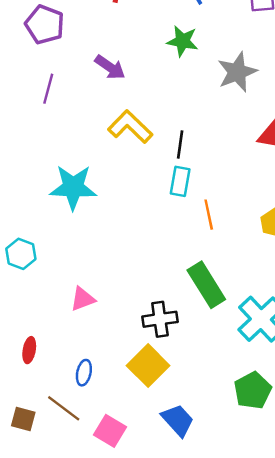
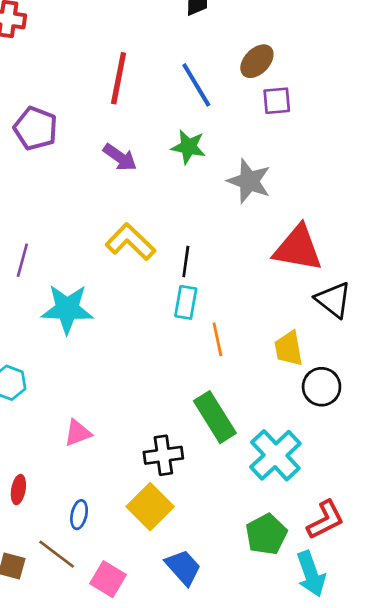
purple arrow: (110, 67) -> (120, 157), moved
gray star: (237, 72) -> (249, 181), turned -30
purple line: (48, 89) -> (22, 260), moved

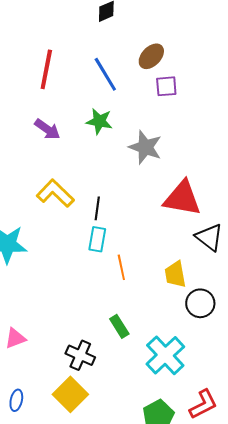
green rectangle: (215, 417) -> (119, 326), size x0.6
black cross: (163, 455) -> (80, 355), turned 32

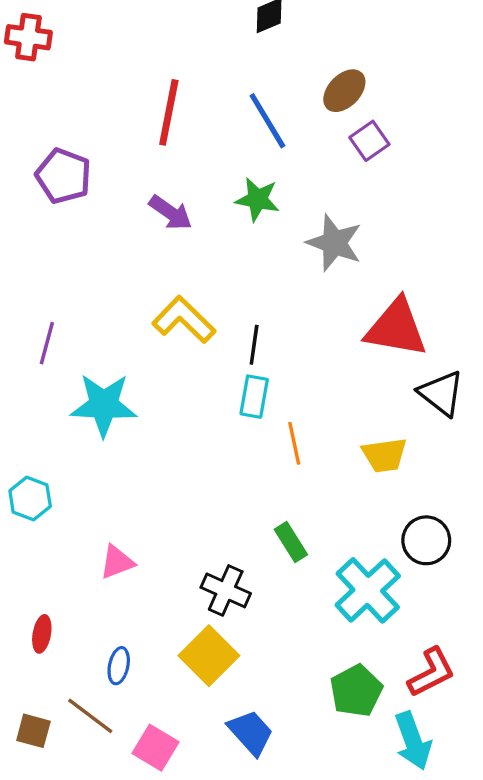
purple square: (166, 86) -> (369, 141), turned -30
yellow trapezoid: (175, 274) -> (384, 455), turned -88
black circle: (200, 303) -> (426, 540), moved

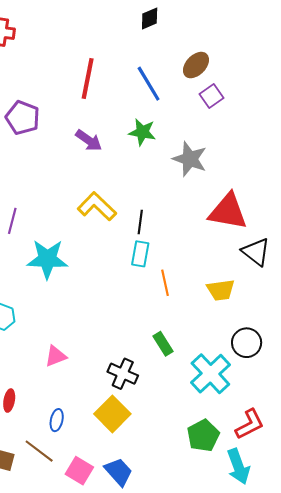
blue trapezoid: (251, 733) -> (119, 472), moved

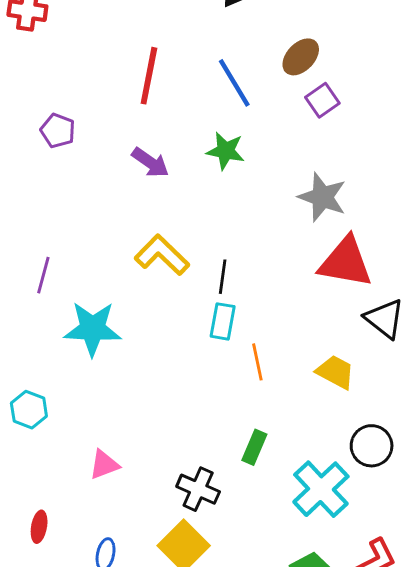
purple pentagon: (23, 118) -> (58, 131), size x0.7
gray star: (190, 159) -> (322, 197), moved
yellow trapezoid: (221, 290) -> (335, 372), turned -144
green rectangle: (163, 344) -> (254, 447), turned 55

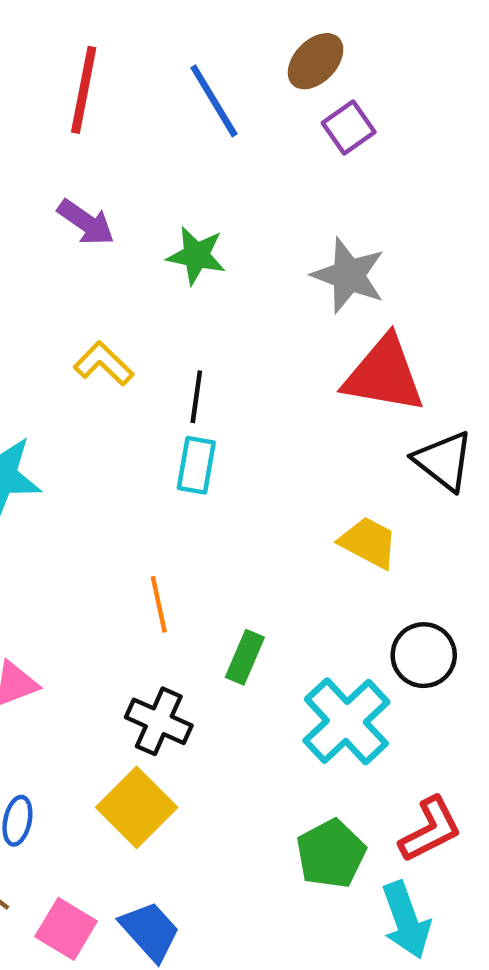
green star: (226, 151) -> (196, 255), moved
yellow L-shape: (162, 255) -> (104, 364), size x0.7
orange line: (257, 362) -> (159, 604), moved

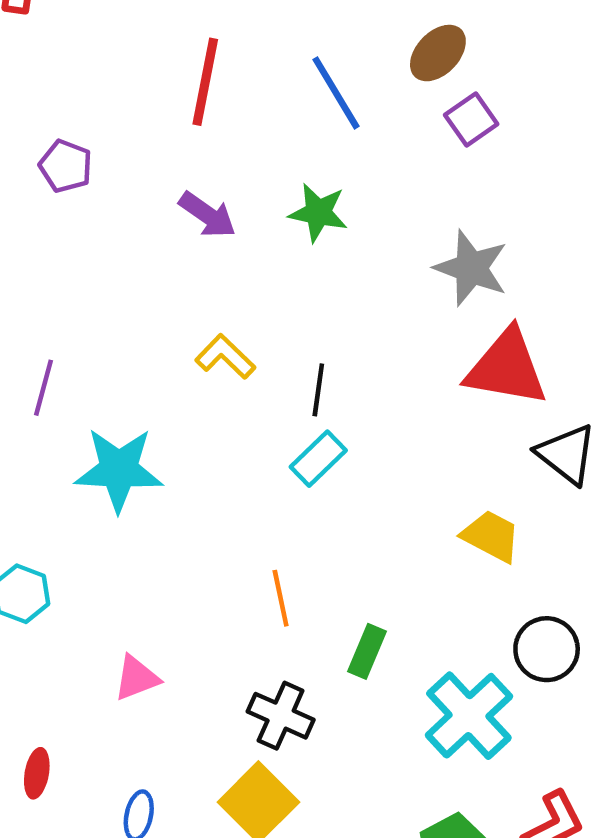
green star: (196, 255) -> (318, 213), moved
cyan rectangle: (196, 465) -> (318, 459), turned 36

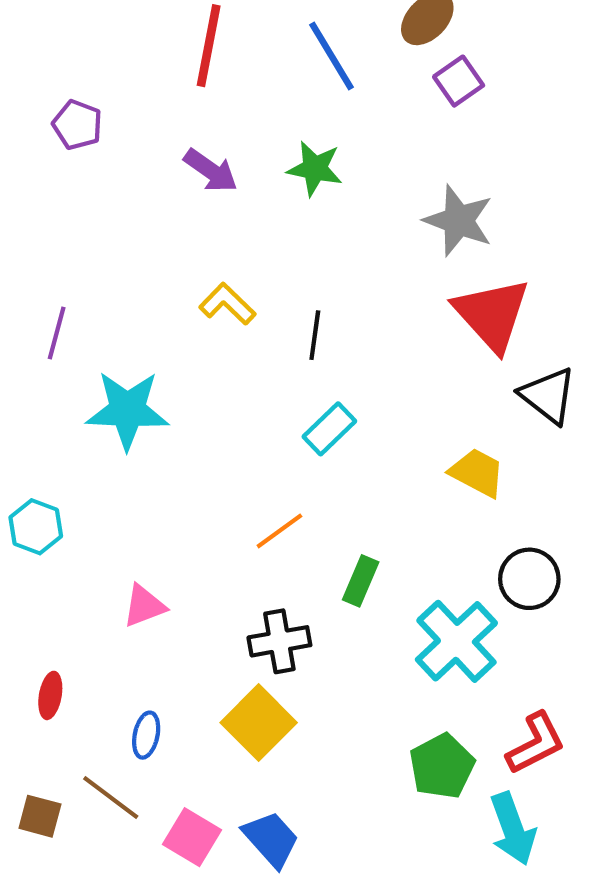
red triangle: (507, 368) -> (492, 314), turned 38
cyan rectangle: (318, 459) -> (329, 429), moved
orange line: (281, 598) -> (279, 531), turned 66
black cross: (281, 716) -> (279, 641), turned -34

